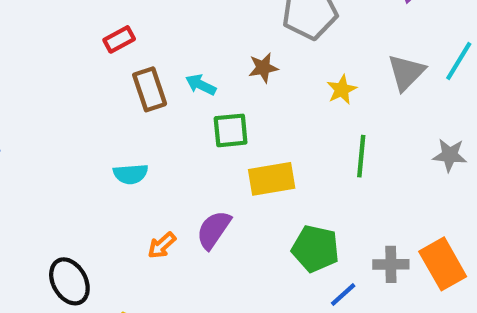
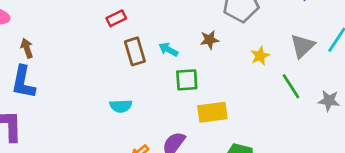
green line: (361, 156) -> (291, 86), moved, turned -40

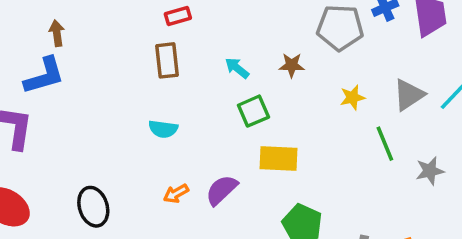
brown rectangle: (135, 51) -> (167, 60), moved
green square: (187, 80) -> (253, 111), turned -30
blue L-shape: (23, 82) -> (44, 76), turned -128
gray star: (329, 101) -> (430, 171), turned -30

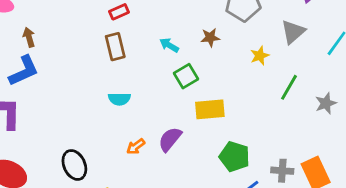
gray triangle: (409, 95) -> (293, 32), moved
green line: (385, 144) -> (289, 87), turned 60

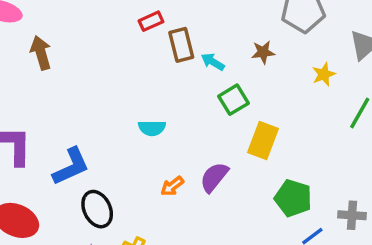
brown arrow: (29, 37) -> (41, 53), size x1.4
brown rectangle: (115, 47) -> (181, 45), moved
blue L-shape: (24, 71) -> (71, 166), moved
yellow rectangle: (210, 109) -> (263, 140), turned -64

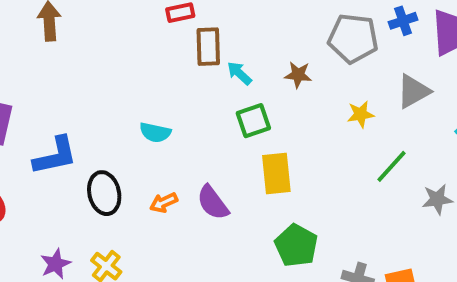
yellow rectangle: (263, 140) -> (276, 173), turned -39
purple semicircle: (214, 177) -> (213, 203), turned -88
black ellipse: (97, 209) -> (104, 193), moved

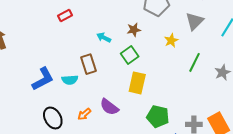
brown rectangle: (208, 47) -> (88, 64), moved
green square: (253, 121) -> (130, 55), moved
blue L-shape: (55, 156) -> (43, 79), moved
yellow rectangle: (276, 173) -> (137, 83), turned 35

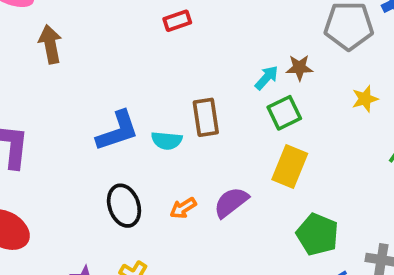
cyan arrow: (104, 37) -> (267, 78), moved, turned 96
purple semicircle: (109, 107) -> (231, 202), turned 96

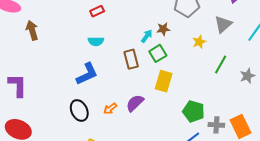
brown rectangle: (206, 117) -> (131, 59), moved
blue L-shape: (117, 131) -> (87, 74), moved
cyan semicircle: (167, 141) -> (96, 41), moved
green pentagon: (318, 234) -> (194, 111), moved

